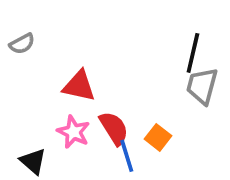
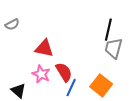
orange square: (158, 137) -> (101, 85), moved, size x1.5
blue line: (127, 156) -> (71, 88), turned 42

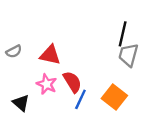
gray semicircle: (12, 24) -> (14, 51), moved

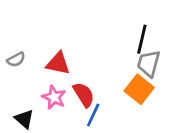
orange square: (114, 97) -> (139, 89), moved

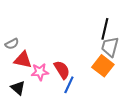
red triangle: (58, 64) -> (23, 60), moved
pink star: (54, 97) -> (40, 72), turned -30

